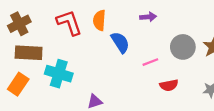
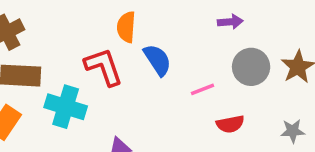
purple arrow: (148, 17) -> (230, 22), moved
red L-shape: (69, 23) -> (104, 67), moved

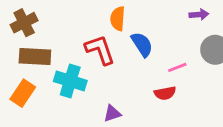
red semicircle: (230, 124) -> (165, 93), moved

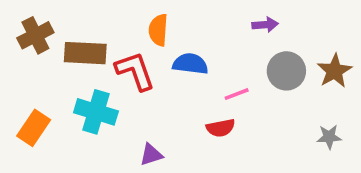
blue semicircle: (142, 44) -> (190, 64), turned -50
brown rectangle: (35, 57) -> (85, 53), moved

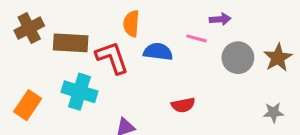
pink line: (237, 94) -> (196, 38), moved, turned 36

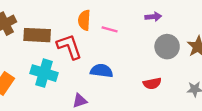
pink line: (196, 38) -> (110, 29), moved
blue semicircle: (158, 52) -> (102, 71), moved
red semicircle: (183, 105) -> (152, 83), moved

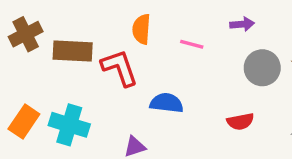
pink line: (110, 29) -> (192, 44), moved
cyan cross: (44, 73) -> (69, 125), moved

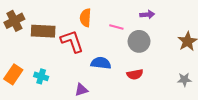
gray circle: (262, 68) -> (139, 41), moved
red semicircle: (240, 121) -> (135, 74), moved
cyan cross: (69, 125) -> (41, 76), size x0.6

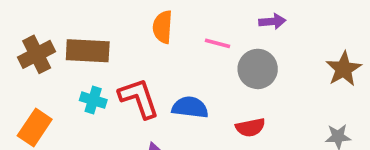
brown cross: (14, 21) -> (37, 54), moved
red L-shape: (72, 41) -> (139, 98), moved
cyan cross: (41, 76) -> (93, 100), moved

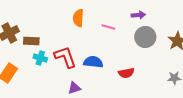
brown rectangle: (88, 51) -> (31, 41), moved, size x0.7
gray circle: (258, 69) -> (145, 37), moved

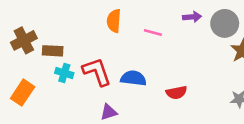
gray circle: (145, 37) -> (225, 23), moved

